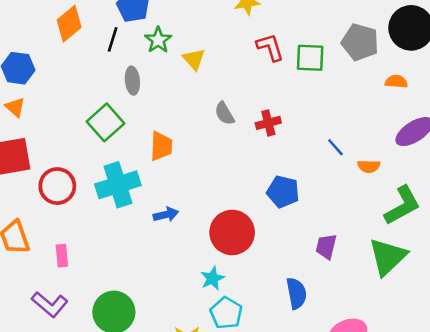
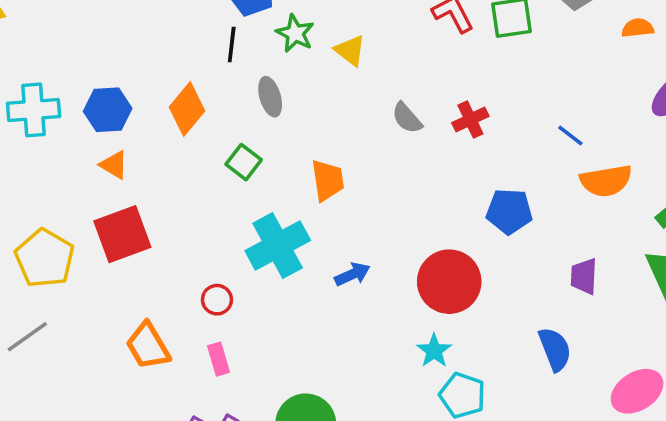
orange diamond: (69, 24) -> (187, 109), moved
green square: (105, 122) -> (244, 162), size x0.7
orange semicircle: (369, 166) -> (606, 181), moved, size x1.6
red circle: (57, 186) -> (217, 300), moved, size x0.6

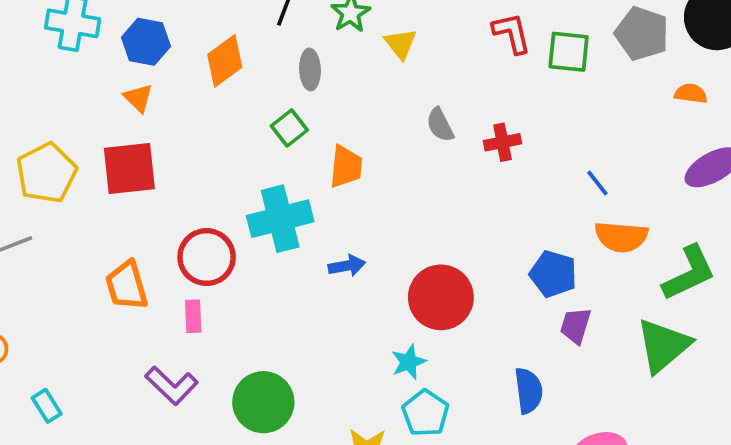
green square: (244, 162) -> (289, 128), moved
blue pentagon: (509, 211) -> (553, 274), moved
red circle: (217, 300) -> (207, 257), size x1.8

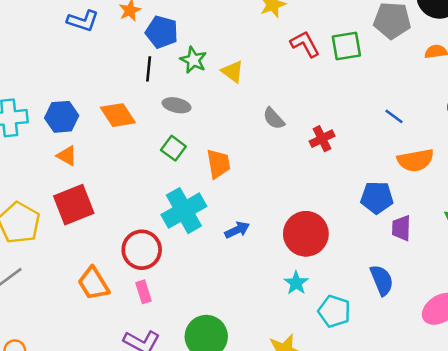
orange diamond: (225, 61) -> (118, 115), turned -72
gray ellipse: (310, 69) -> (177, 105), turned -60
red cross: (502, 142) -> (322, 139), moved
blue line: (597, 183) -> (394, 116), moved
cyan pentagon: (425, 413) -> (334, 311), moved

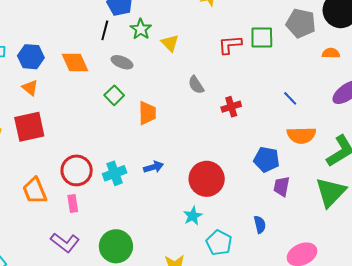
red L-shape: (305, 44) -> (230, 45), moved, turned -75
cyan cross: (184, 211) -> (115, 173), moved, size x0.7
blue semicircle: (382, 280) -> (260, 225), size x0.7

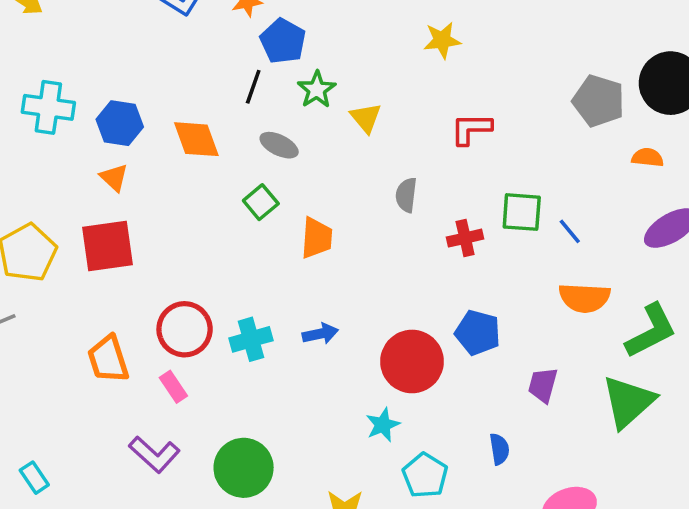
green square: (262, 38) -> (522, 212), moved
gray semicircle: (196, 85) -> (406, 195), turned 36
blue pentagon: (266, 159) -> (478, 333), moved
pink rectangle: (73, 204) -> (173, 387), turned -30

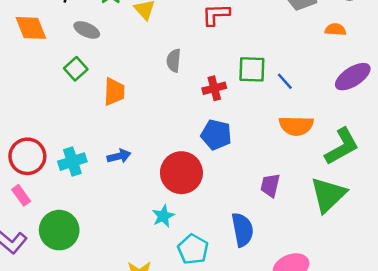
blue pentagon: (478, 333) -> (216, 135), moved
blue semicircle: (499, 449) -> (242, 230), size x1.6
green circle: (244, 468) -> (59, 230), moved

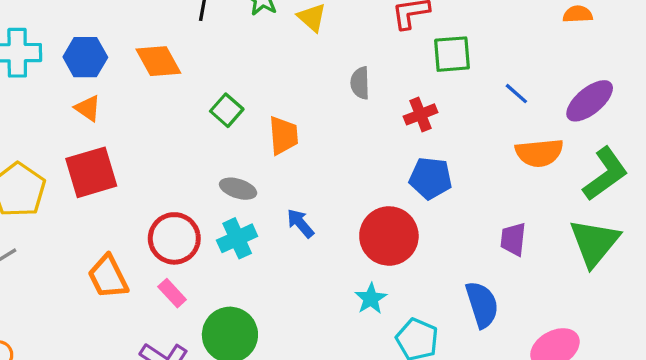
gray ellipse: (87, 30) -> (238, 189), moved
green square: (252, 69) -> (452, 54), moved
purple ellipse: (353, 77) -> (590, 101), moved
blue arrow: (119, 156) -> (300, 223), turned -110

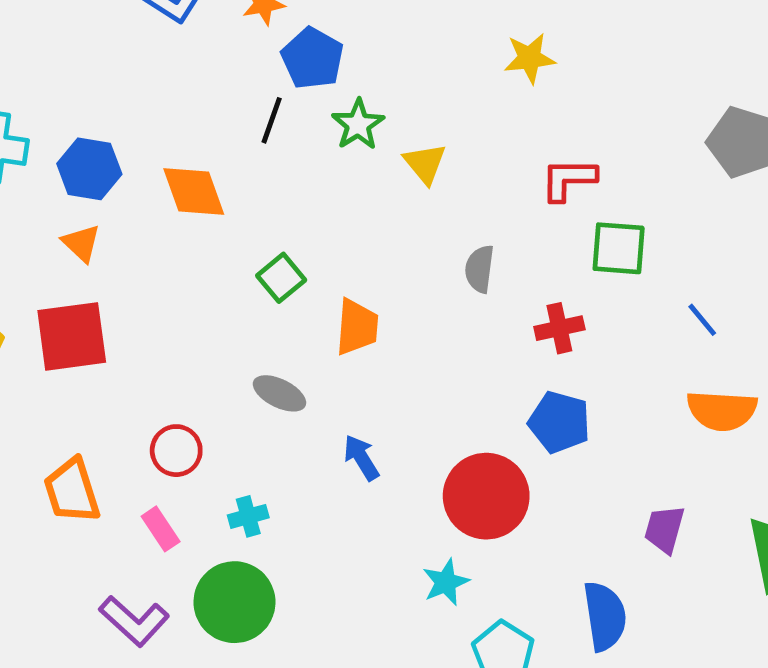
red circle: (174, 238) -> (176, 451), size x0.7
cyan cross: (237, 238) -> (248, 516), moved, size x0.7

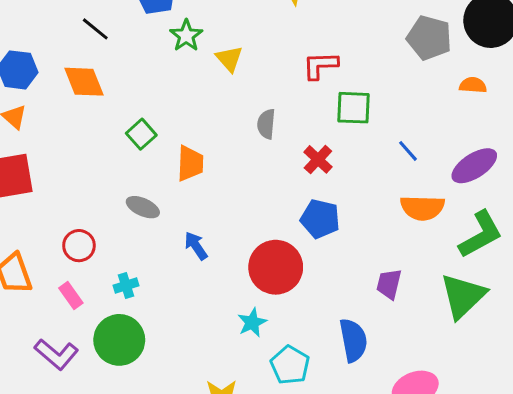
black line: (272, 120) -> (95, 29), moved, turned -68
red cross: (559, 328) -> (318, 159), turned -32

